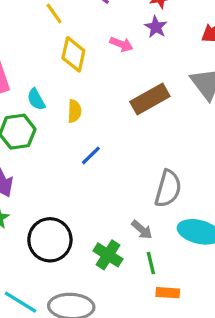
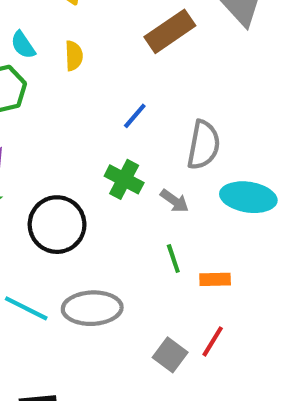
blue line: (91, 155) -> (135, 116), moved
green cross: (108, 255) -> (124, 179), moved
green line: (151, 263) -> (173, 259), moved

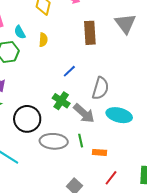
brown rectangle: (170, 31) -> (90, 33), turned -65
gray arrow: (174, 201) -> (84, 113), size x1.6
gray ellipse: (92, 308) -> (54, 141), moved
red line: (213, 341) -> (111, 178), moved

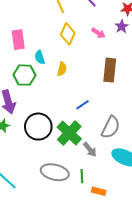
green cross: (61, 101) -> (69, 133), size x1.4
gray arrow: (84, 113) -> (90, 150), size x0.7
black circle: (27, 119) -> (38, 127), moved

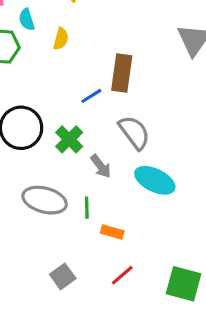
brown rectangle: (110, 70) -> (122, 73), moved
gray semicircle: (111, 127) -> (134, 132), turned -65
green cross: (69, 133) -> (69, 139), size x0.7

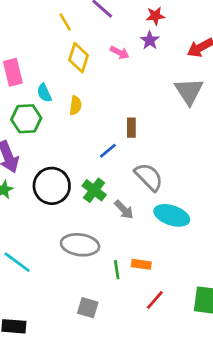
brown rectangle: (122, 73) -> (131, 128), size x0.6
green line: (87, 208) -> (117, 270), moved
gray square: (63, 276) -> (88, 308), moved, turned -30

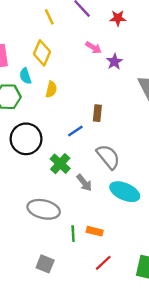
red star: (155, 16) -> (118, 18), moved
purple star: (150, 40) -> (115, 62), moved
yellow diamond: (79, 58) -> (42, 53), moved
black circle: (52, 186) -> (26, 139), moved

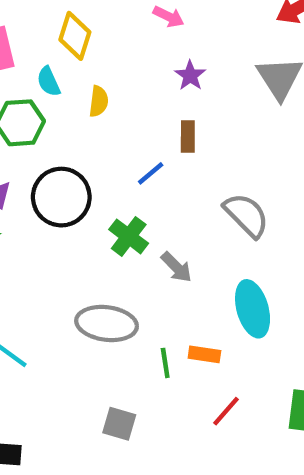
purple star: (115, 62) -> (190, 76), moved
gray semicircle: (108, 157) -> (246, 215), moved
cyan ellipse: (125, 192) -> (253, 309), moved, turned 56

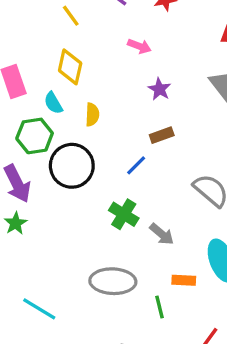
brown rectangle: (188, 136) -> (162, 135), turned 75
black circle: (61, 197) -> (72, 166), moved
orange rectangle: (204, 354) -> (184, 280), moved

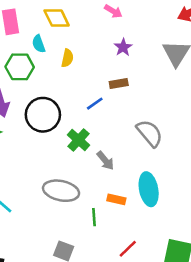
yellow diamond: (70, 67) -> (57, 18), turned -48
black circle: (72, 166) -> (43, 115), moved

